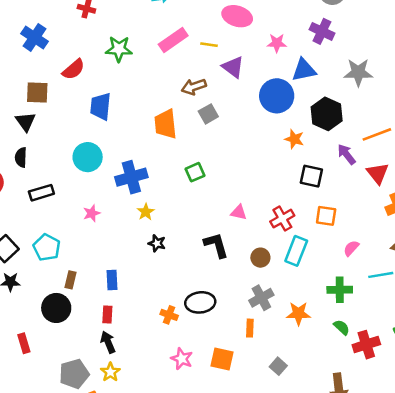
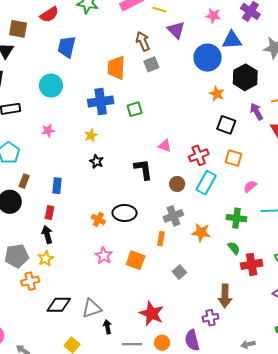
brown arrow: (194, 87) -> (143, 41), turned 78
blue cross: (131, 177) -> (101, 101), moved

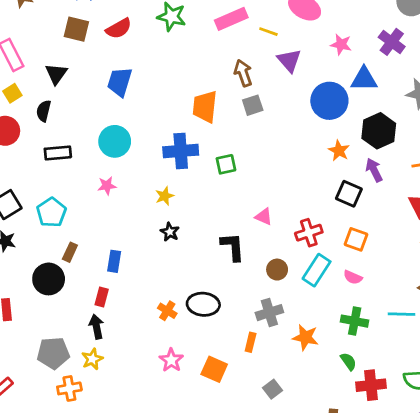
brown square: (18, 29) -> (76, 29), moved
blue trapezoid: (67, 47) -> (120, 82), moved
cyan circle: (51, 86) -> (115, 141), moved
purple arrow: (256, 111) -> (374, 170), moved
pink semicircle: (250, 186) -> (353, 277), moved, turned -120

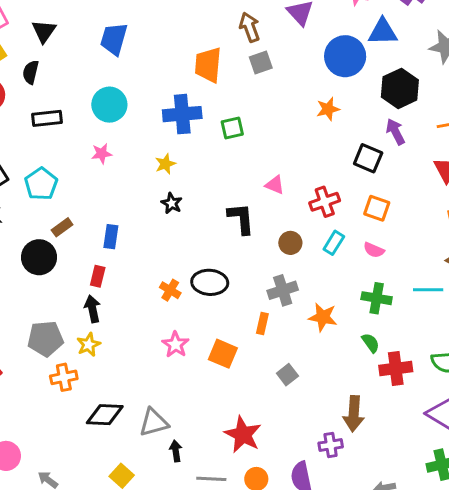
orange star: (339, 151) -> (328, 109), moved, turned 30
brown rectangle: (70, 252) -> (62, 227), turned 30
cyan rectangle: (317, 270) -> (334, 243), size x0.7

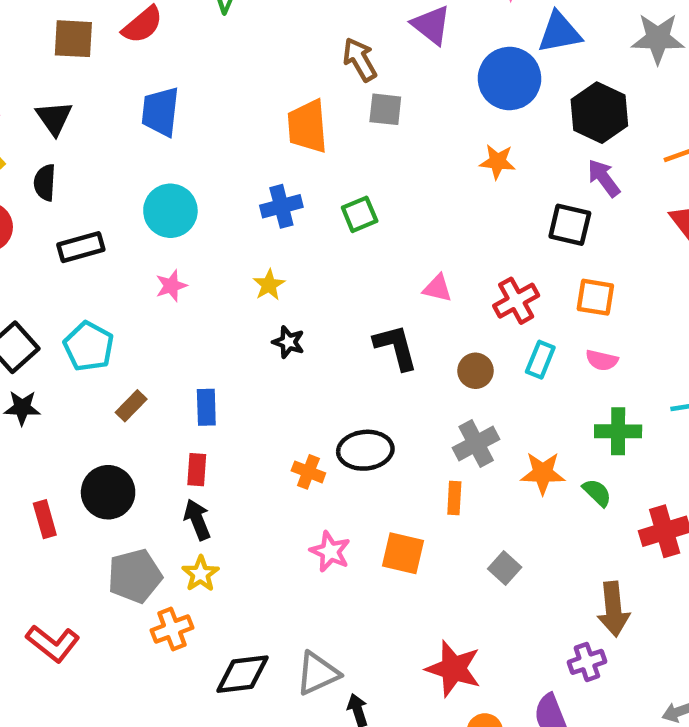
gray square: (261, 62) -> (385, 109), turned 35
orange star: (328, 109) -> (497, 162), turned 30
blue cross: (182, 114) -> (281, 206), size x0.7
black circle: (39, 257) -> (108, 492), moved
green semicircle: (371, 343) -> (597, 493), moved

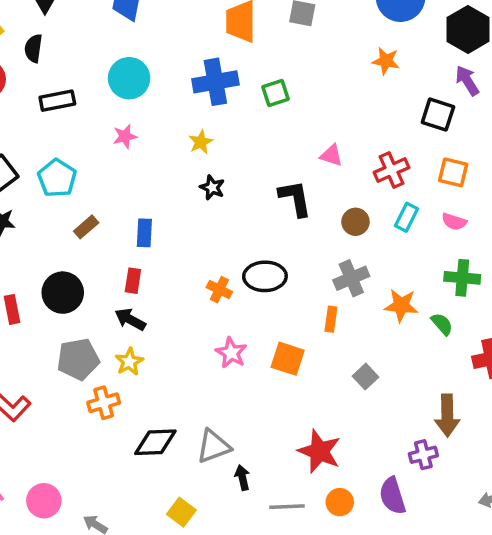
blue cross: (281, 206) -> (215, 82), size x1.4
black arrow: (197, 520) -> (130, 319), turned -44

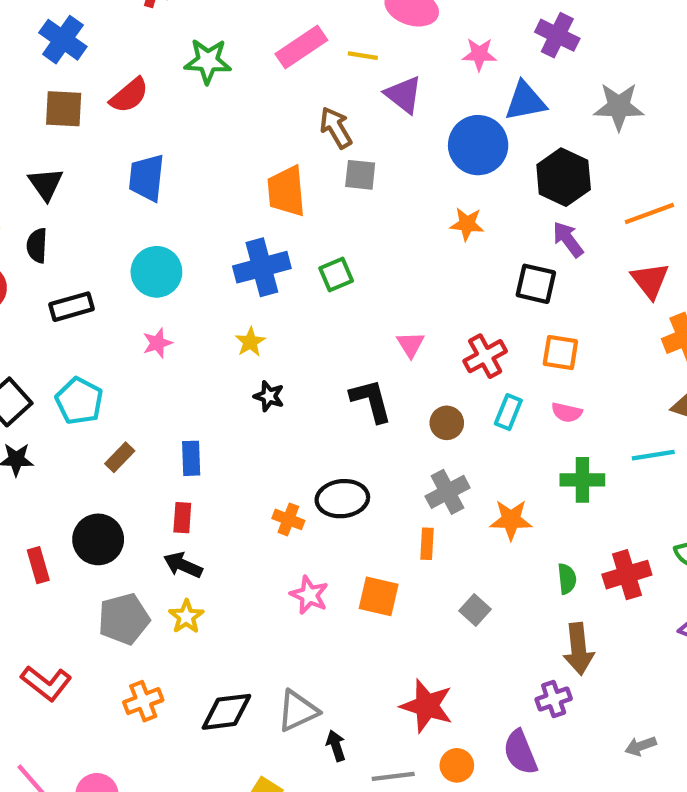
pink triangle: (331, 155) -> (410, 345), turned 45
green semicircle: (442, 324) -> (567, 579), moved, turned 40
orange cross: (104, 403) -> (143, 701), moved

